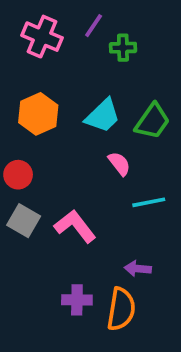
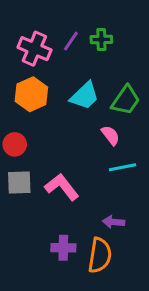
purple line: (94, 26) -> (71, 41), moved
pink cross: (42, 37) -> (34, 49), moved
pink semicircle: (119, 164) -> (110, 135), moved
gray square: (24, 221) -> (19, 182), turned -32

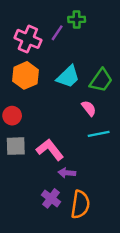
green cross: (101, 40) -> (77, 19), moved
purple arrow: (113, 222) -> (67, 173), moved
purple cross: (63, 248) -> (51, 198), turned 36

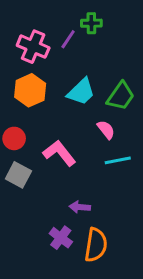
gray square: (16, 146) -> (18, 175), turned 30
pink L-shape: (50, 150) -> (59, 153), moved

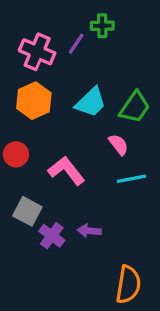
gray square: (18, 175) -> (27, 211), moved
purple cross: (61, 238) -> (52, 236), moved
orange semicircle: (96, 245) -> (128, 285), moved

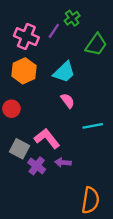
green cross: (102, 26) -> (72, 18), turned -35
green trapezoid: (135, 107) -> (96, 45), moved
pink semicircle: (118, 145) -> (68, 101), moved
pink L-shape: (66, 171) -> (47, 138), moved

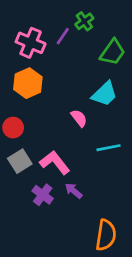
cyan trapezoid: (64, 72) -> (105, 94), moved
gray square: (19, 149) -> (20, 161), moved, turned 30
purple arrow: (63, 162) -> (74, 191), turned 35

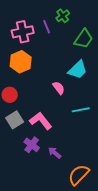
purple line: (63, 36) -> (47, 27), turned -56
pink cross: (31, 43) -> (23, 32), turned -35
purple arrow: (74, 191) -> (55, 153), moved
orange semicircle: (106, 235) -> (79, 175), turned -145

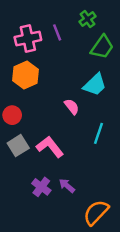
green cross: (63, 16) -> (88, 19), moved
cyan line: (81, 110) -> (98, 133), turned -60
purple cross: (32, 145) -> (41, 187), moved

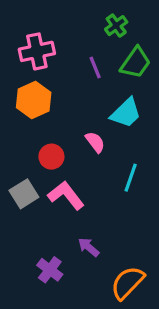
purple line: (57, 32) -> (95, 68), moved
red circle: (12, 115) -> (51, 157), moved
purple cross: (41, 187) -> (50, 270), moved

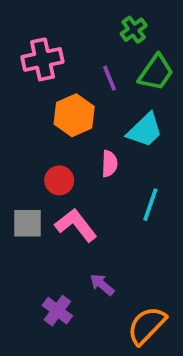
orange hexagon: (34, 100) -> (74, 115), moved
pink semicircle: (95, 142) -> (109, 164), turned 40
gray square: (24, 194) -> (28, 223), turned 32

